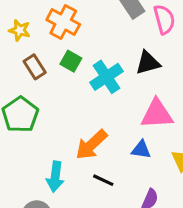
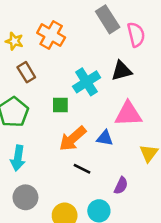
green square: (71, 61) -> (60, 105), moved, turned -30
blue triangle: (141, 150) -> (105, 138), moved
cyan arrow: (55, 177) -> (18, 158), moved

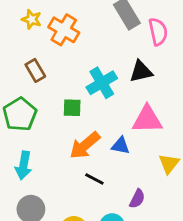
yellow star: (14, 41) -> (32, 19), moved

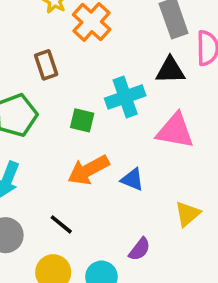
black triangle: (141, 71) -> (170, 70), moved
pink triangle: (147, 119) -> (175, 131), moved
black line: (94, 179) -> (61, 224), moved

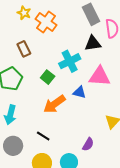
green square: (82, 120) -> (48, 77), turned 32
blue triangle: (132, 179) -> (79, 92), moved

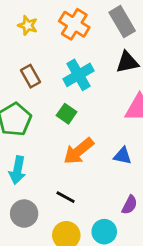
orange cross: (46, 22) -> (74, 24), moved
cyan cross: (70, 61) -> (78, 75), moved
blue triangle: (79, 92) -> (123, 156), moved

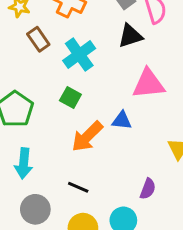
brown rectangle: (31, 76) -> (38, 39), moved
blue triangle: (123, 156) -> (122, 120), moved

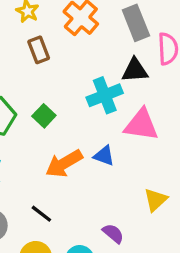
cyan cross: (79, 55) -> (105, 95), moved
green square: (70, 97) -> (44, 116), moved
purple semicircle: (148, 189) -> (113, 233), turned -85

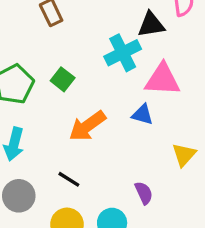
blue triangle: (104, 156) -> (142, 115), moved
purple semicircle: (113, 233) -> (144, 193), turned 30

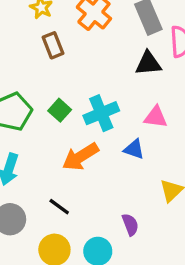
cyan cross: (123, 53) -> (101, 113), moved
pink triangle: (163, 80) -> (156, 117), size x0.7

